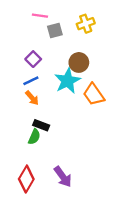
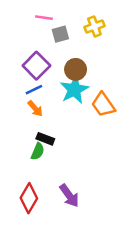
purple square: (33, 59) -> (36, 66), size x1.5
brown circle: (79, 62) -> (76, 69), moved

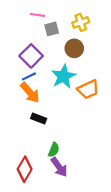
brown circle: (76, 69) -> (74, 48), moved
orange trapezoid: (103, 105) -> (88, 89), turned -80
orange arrow: (35, 109) -> (30, 93), size x1.5
green semicircle: (38, 151) -> (54, 150), moved

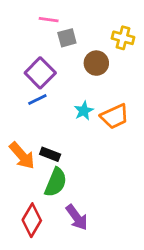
yellow cross: (81, 22) -> (123, 38), moved, turned 35
cyan star: (63, 76) -> (84, 111), moved, size x0.6
orange arrow: (30, 93) -> (22, 156), moved
green semicircle: (54, 150) -> (56, 182), moved, size x1.5

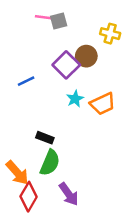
gray square: (67, 38) -> (59, 21), moved
purple square: (40, 73) -> (66, 65), moved
blue line: (37, 100) -> (26, 81), moved
orange arrow: (22, 156) -> (17, 173), moved

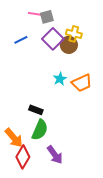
yellow cross: (110, 34) -> (74, 34), moved
purple square: (66, 65) -> (53, 39), moved
blue line: (26, 81) -> (21, 40), moved

